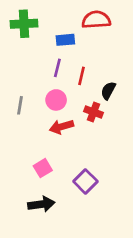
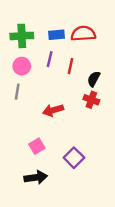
red semicircle: (96, 20) -> (83, 34), moved
green cross: (24, 24) -> (22, 36), moved
pink circle: (56, 100) -> (22, 66), moved
red cross: (94, 112) -> (91, 100), moved

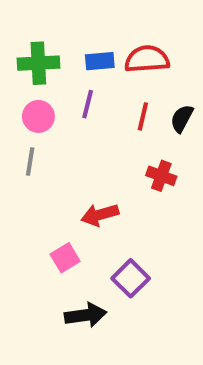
red line: (70, 66) -> (143, 116), moved
black semicircle: (94, 79) -> (182, 118), moved
red arrow: (53, 110) -> (100, 215), moved
black arrow: (36, 177) -> (86, 315), moved

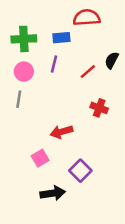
red semicircle: (147, 59) -> (87, 18), moved
red line: (143, 116) -> (88, 72), turned 36
black semicircle: (182, 118) -> (112, 60), moved

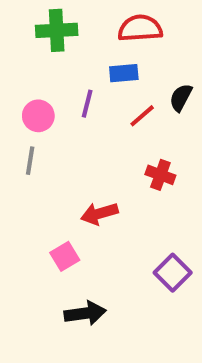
blue rectangle: (61, 38) -> (124, 73), moved
green cross: (24, 39) -> (57, 30), moved
purple square: (80, 171) -> (173, 273), moved

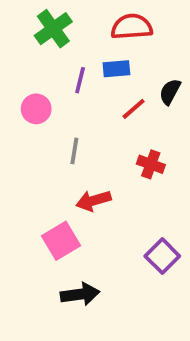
green cross: (57, 30) -> (53, 29), turned -33
purple line: (87, 104) -> (80, 80), moved
gray line: (30, 161) -> (74, 151), moved
pink square: (65, 256) -> (61, 241), size x1.4

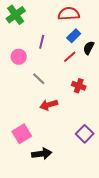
green cross: (53, 29) -> (16, 15), moved
blue rectangle: (116, 69) -> (74, 36), moved, turned -40
gray line: (74, 151) -> (39, 79), turned -56
pink square: (61, 241) -> (22, 134), moved

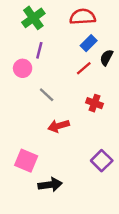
green cross: (16, 15) -> (33, 18), moved
purple line: (42, 42) -> (39, 50), moved
pink square: (22, 134) -> (26, 161), turned -36

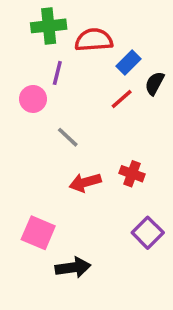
red semicircle: (83, 17) -> (94, 40), moved
green cross: (33, 18) -> (49, 26), turned 30
red cross: (95, 103) -> (132, 174), moved

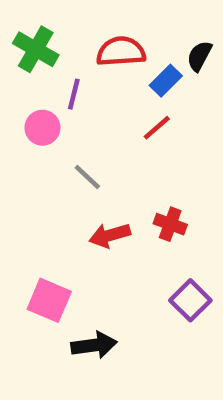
green cross: (49, 26) -> (36, 49), moved, turned 36
black semicircle: (155, 83) -> (199, 56), moved

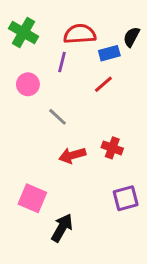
blue rectangle: (166, 81) -> (109, 53), turned 30
purple line: (74, 94) -> (62, 62), moved
purple square: (190, 300) -> (126, 198), turned 30
black arrow: (94, 345) -> (62, 228), turned -52

